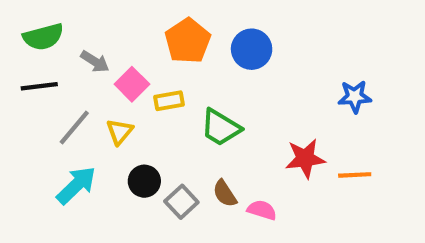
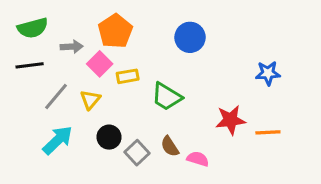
orange pentagon: (188, 41) -> (115, 31), moved
gray arrow: (95, 62) -> (72, 47), turned -35

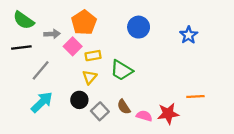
green semicircle: (33, 28) -> (24, 20), turned 50
blue star: (268, 73) -> (189, 35), moved, turned -30
yellow triangle: (90, 100) -> (90, 77), moved
red star: (231, 120) -> (168, 114), moved

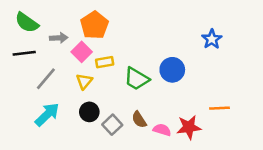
blue circle: (139, 27) -> (172, 70), moved
yellow triangle: (90, 77) -> (84, 81), moved

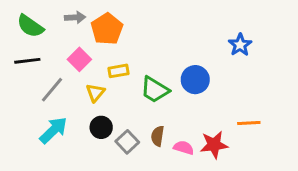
gray arrow: (59, 38) -> (75, 17), moved
pink square: (82, 52) -> (79, 59), moved
brown semicircle: (139, 120) -> (158, 136), turned 42

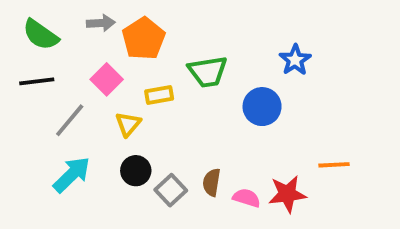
blue star: (240, 45) -> (295, 60), moved
green trapezoid: (155, 90) -> (208, 72), moved, turned -40

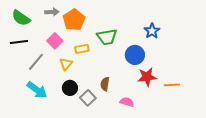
cyan arrow: (72, 175) -> (37, 90), turned 80
brown semicircle: (212, 182) -> (105, 84), moved
red star: (287, 194) -> (147, 77), moved

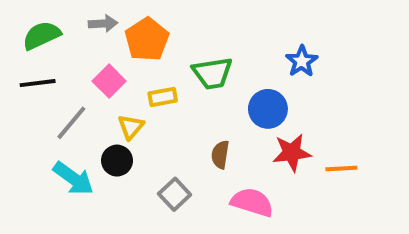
green semicircle: (21, 18) -> (42, 35), turned 120
brown semicircle: (105, 84) -> (220, 155), moved
black circle: (70, 88) -> (117, 161), moved
pink semicircle: (127, 102) -> (252, 202), size x1.5

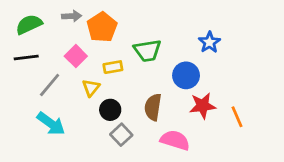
brown semicircle: (220, 155) -> (153, 107), size x1.4
black circle: (117, 161) -> (110, 110), moved
orange line: (341, 168) -> (237, 117), turned 70

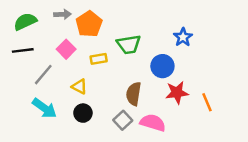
yellow triangle: (91, 88) -> (79, 87), moved, turned -42
black circle: (110, 110) -> (83, 113), moved
gray square: (121, 135) -> (123, 120), moved

